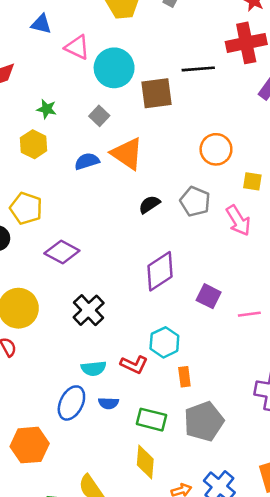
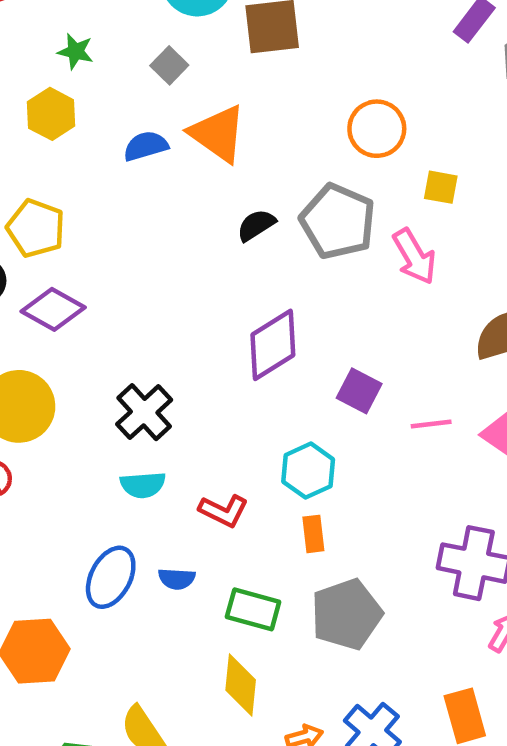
gray pentagon: (195, 202) -> (338, 221), size x1.4
purple diamond: (62, 252) -> (53, 309), moved
cyan hexagon: (164, 342) -> (308, 471), moved
cyan semicircle: (93, 368) -> (143, 485), moved

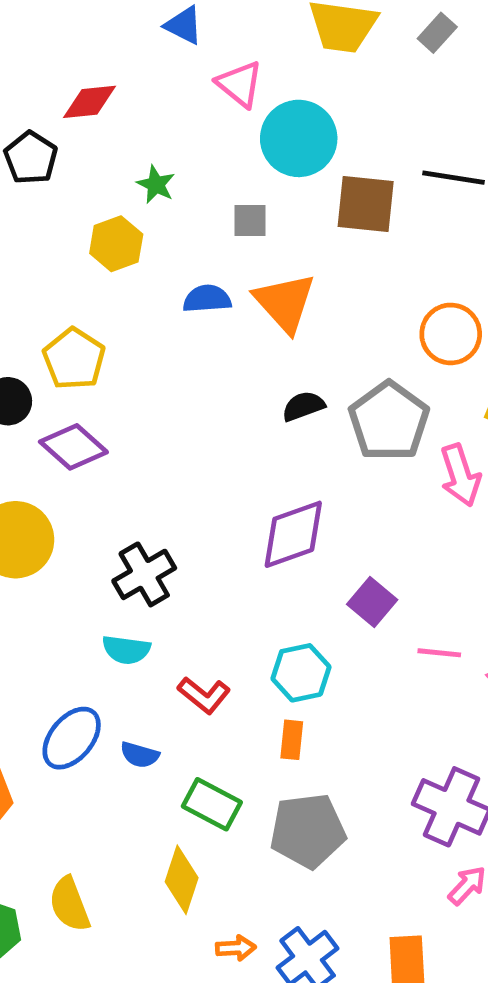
gray square: (169, 65) -> (250, 221), turned 33

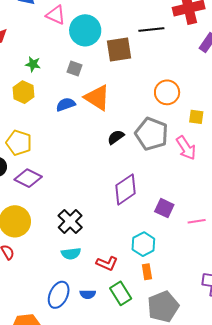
gray square: (250, 221) -> (75, 68), turned 35
green rectangle: (212, 804) -> (121, 293), moved, turned 45

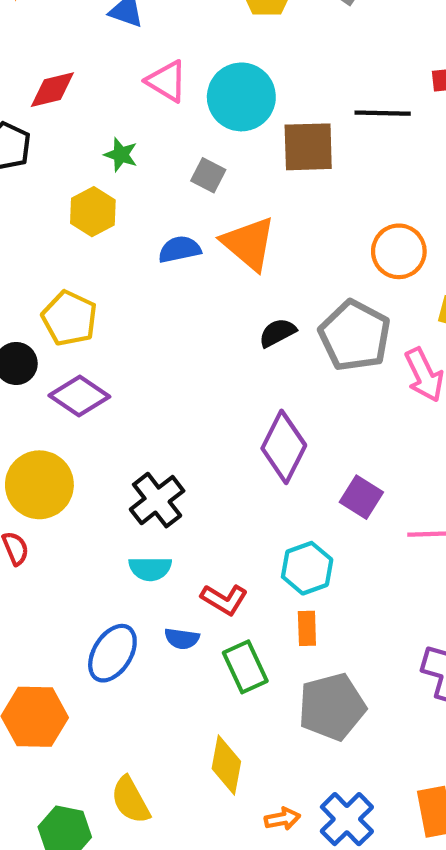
pink triangle: (56, 15) -> (167, 81), moved
purple diamond: (125, 189) -> (284, 447), turned -36
blue semicircle: (88, 294) -> (182, 639), moved

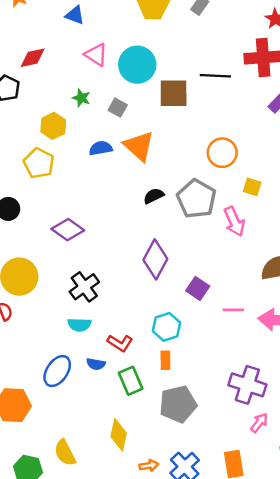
green star: (121, 155) -> (81, 98), moved
yellow pentagon: (69, 318) -> (39, 163), moved
purple diamond: (79, 396) -> (68, 230), moved

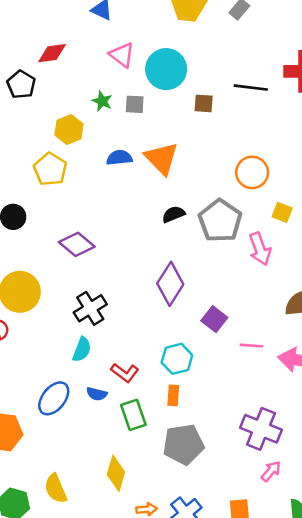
brown square: (174, 93) -> (204, 103), size x0.6
gray square: (118, 108) -> (135, 104), moved, turned -30
cyan semicircle: (79, 325) -> (82, 349), turned -75

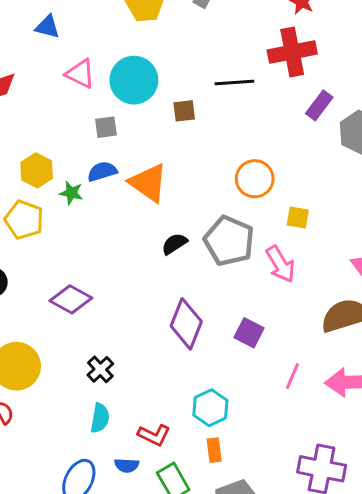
green star: (102, 101) -> (71, 193), moved
blue semicircle: (119, 158) -> (102, 172), moved
black cross: (90, 308) -> (100, 369), size x0.7
purple square: (214, 319) -> (249, 333), moved
pink line: (252, 346) -> (292, 376), turned -60

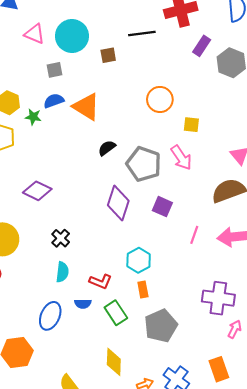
gray pentagon: (229, 241) -> (144, 164), moved

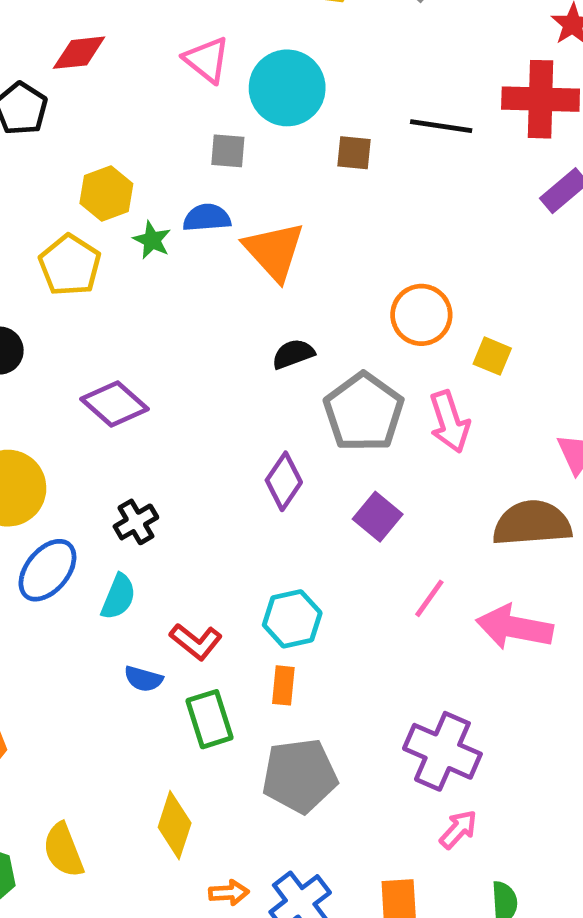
orange circle: (160, 99) -> (421, 315), moved
purple diamond: (118, 203) -> (284, 481), size x0.7
blue ellipse: (50, 316) -> (47, 570), moved

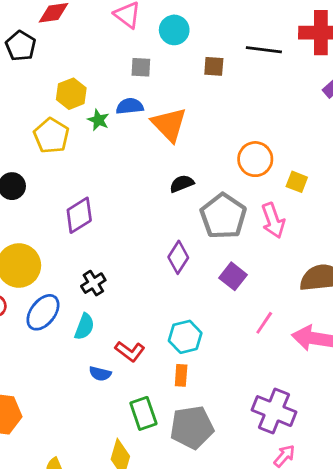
cyan circle: (287, 88) -> (174, 30), size x0.7
purple diamond: (115, 404) -> (79, 215), turned -72
green rectangle: (210, 719) -> (143, 413), moved

